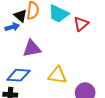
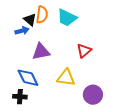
red triangle: (81, 24) -> (84, 51), moved
blue diamond: (18, 75) -> (28, 78), turned 60

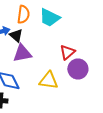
black triangle: (30, 20) -> (16, 35), moved
purple circle: (93, 95) -> (78, 69), moved

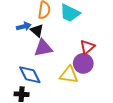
purple circle: (78, 69) -> (83, 63), moved

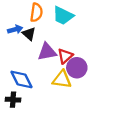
red triangle: (87, 47) -> (65, 56), moved
purple triangle: (43, 48) -> (47, 52), moved

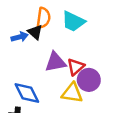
black triangle: (29, 34) -> (35, 32), moved

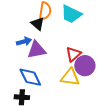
blue arrow: (20, 37) -> (24, 41), moved
purple triangle: (55, 62) -> (37, 50), moved

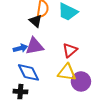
blue arrow: (24, 41) -> (20, 48), moved
purple circle: (85, 66) -> (81, 81), moved

